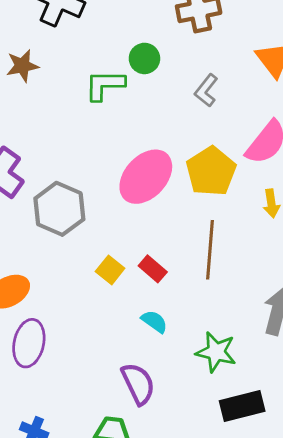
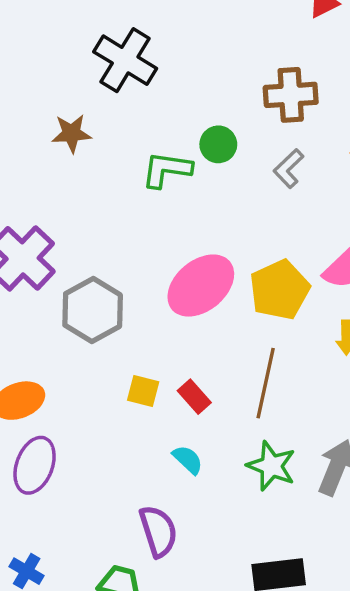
gray L-shape: (206, 90) -> (289, 169), moved
yellow square: (110, 270) -> (143, 391), turned -32
green star: (216, 352) -> (271, 466), moved

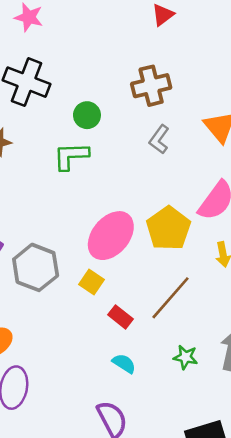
green circle: (218, 144) -> (87, 115), moved
brown line: (266, 383) -> (170, 298), turned 39
yellow square: (143, 391) -> (92, 282), moved, turned 30
green star: (271, 466) -> (185, 357), size x0.7

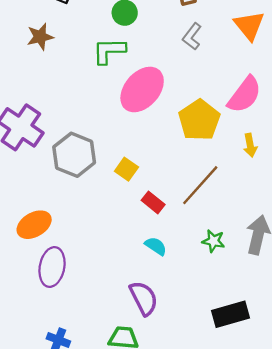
pink ellipse: (111, 236) -> (142, 89), moved

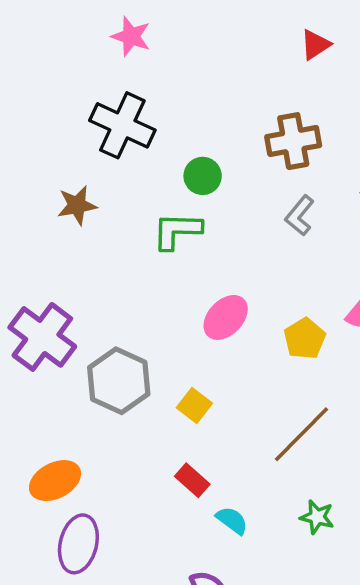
pink ellipse: (142, 89) -> (226, 317), moved, size x0.7
yellow pentagon: (199, 120) -> (305, 339), size x0.7
red rectangle: (153, 202) -> (192, 480), moved

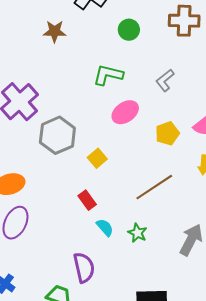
gray L-shape: (300, 215) -> (165, 80), moved
green L-shape: (177, 231) -> (108, 75), moved
green star: (317, 517) -> (137, 233), moved

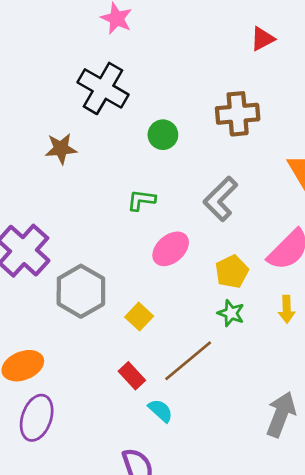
green L-shape: (108, 75) -> (141, 200), size x0.7
gray L-shape: (165, 80) -> (220, 199), size x1.4
brown line: (154, 187) -> (188, 361), moved
green star: (137, 233) -> (231, 313), moved

